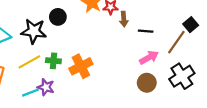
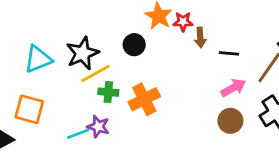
black circle: (58, 17) -> (134, 45), moved
black star: (34, 31) -> (82, 53), turned -30
yellow line: (29, 62) -> (95, 73), moved

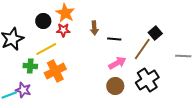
red star: (183, 22) -> (63, 30), moved
black circle: (134, 45) -> (43, 21), moved
yellow line: (95, 73) -> (46, 49), moved

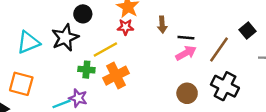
black circle: (43, 21) -> (83, 14), moved
black square: (155, 33) -> (247, 31), moved
pink arrow: (117, 63) -> (186, 53), moved
black cross: (147, 80) -> (225, 86), turned -30

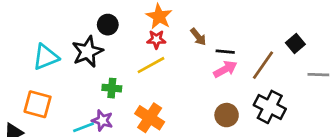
brown arrow: (162, 25) -> (198, 37), turned -35
yellow line: (105, 49) -> (151, 65), moved
orange cross: (116, 76) -> (150, 118), moved, turned -30

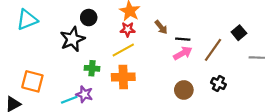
cyan triangle: (46, 57) -> (27, 20), moved
black cross: (270, 107) -> (218, 83), size x0.6
orange cross: (150, 118) -> (123, 77), moved, turned -35

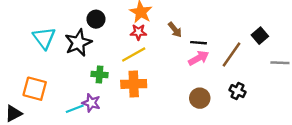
cyan triangle: (27, 20) -> (44, 38), moved, turned -45

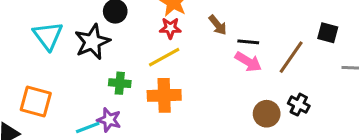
black square: (260, 36) -> (328, 33), turned -35
pink arrow: (199, 58) -> (248, 62), turned 60
brown circle: (200, 98) -> (267, 114), moved

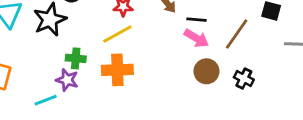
brown circle: (267, 114) -> (206, 71), moved
purple star: (109, 120) -> (67, 80), moved

